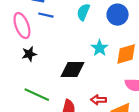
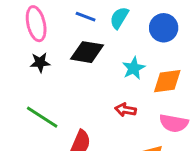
blue line: (46, 15) -> (86, 17), moved
black diamond: (73, 70) -> (87, 52), moved
red arrow: (99, 100) -> (125, 110), moved

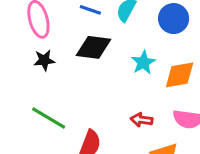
red arrow: (125, 110) -> (142, 120), moved

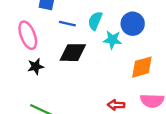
cyan star: (143, 63) -> (112, 40), moved, turned -30

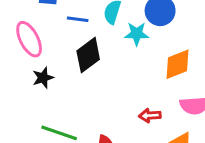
black diamond: (73, 53) -> (88, 55), turned -32

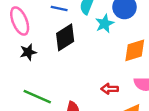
cyan star: (137, 34) -> (105, 24), turned -30

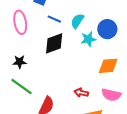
black star: (28, 52) -> (20, 62), moved

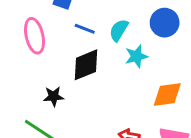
blue circle: (107, 29) -> (165, 23), moved
black star: (20, 62) -> (54, 96), moved

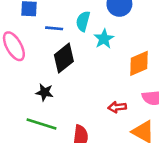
black star: (54, 96) -> (44, 92), turned 30

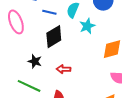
red arrow: (117, 107) -> (63, 69), moved

